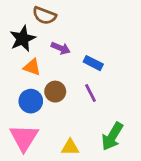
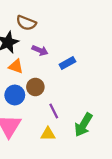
blue rectangle: (93, 63) -> (67, 63), turned -56
purple line: (91, 93) -> (54, 111), moved

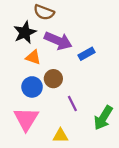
purple arrow: (40, 50) -> (58, 41), size x1.6
yellow triangle: (48, 134) -> (60, 136), moved

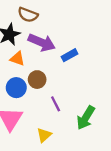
yellow triangle: (60, 136) -> (44, 135), turned -42

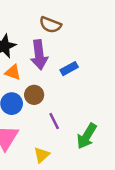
brown semicircle: (28, 15) -> (50, 25), moved
purple arrow: (42, 43) -> (39, 55), turned 60

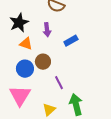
purple arrow: (39, 55) -> (47, 30), size x0.6
green arrow: (87, 136) -> (76, 105), moved, turned 135

